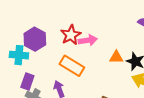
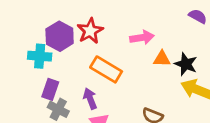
red star: (71, 35) -> (90, 31), moved
pink arrow: (88, 40) -> (142, 38), moved

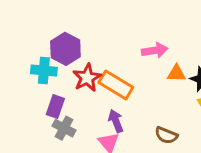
red star: (90, 31) -> (87, 78), moved
purple arrow: (90, 99) -> (116, 121), moved

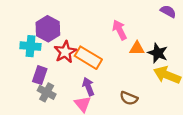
pink arrow: (155, 50) -> (120, 30), turned -108

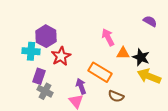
orange rectangle: (88, 58) -> (100, 72), moved

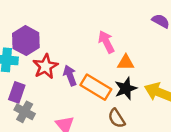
black star: (141, 57) -> (126, 88), moved, turned 30
purple arrow: (81, 86) -> (70, 76), moved
brown semicircle: (116, 96) -> (117, 118), turned 35

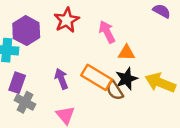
red star: (45, 66) -> (67, 20), moved
purple arrow: (70, 76) -> (61, 79), moved
brown semicircle: (117, 118) -> (115, 90), moved

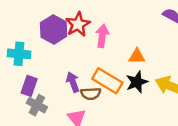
purple hexagon: (26, 31) -> (54, 30), moved
pink arrow: (107, 32) -> (102, 36), moved, turned 35
brown semicircle: (115, 90) -> (91, 94), moved, turned -60

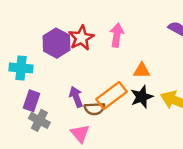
pink arrow: (102, 36) -> (117, 35), moved
orange rectangle: (107, 81) -> (112, 96), turned -68

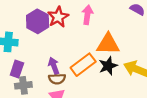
orange triangle: (142, 71) -> (108, 44), size x1.6
brown semicircle: (94, 109) -> (57, 79), moved
gray cross: (39, 120) -> (23, 85), turned -35

